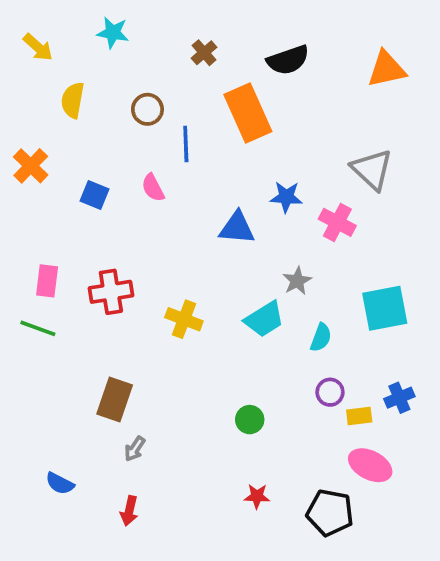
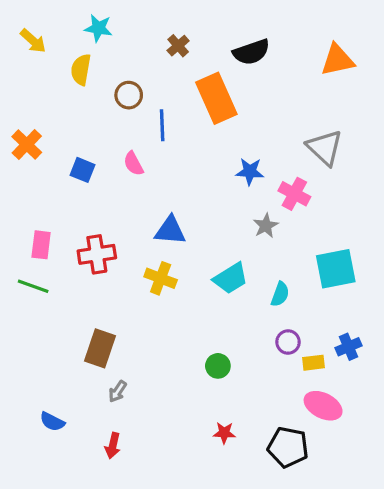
yellow semicircle: (73, 100) -> (81, 70), moved
blue triangle: (237, 228) -> (170, 230), moved
gray star: (297, 281) -> (266, 226), moved

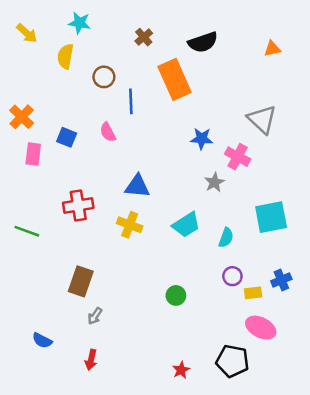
orange triangle: (337, 60) -> (272, 49), size x0.6
pink rectangle: (41, 245) -> (33, 154), moved
red star: (224, 433) -> (181, 370), moved, turned -30

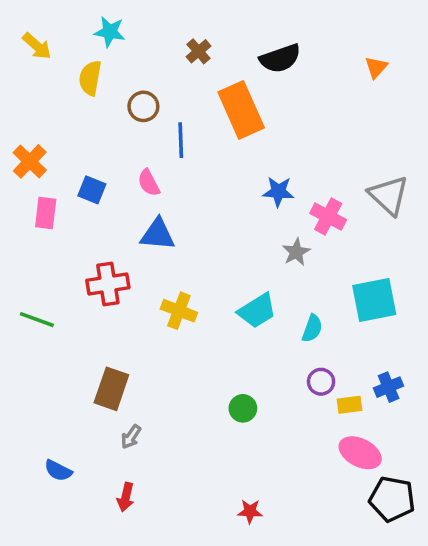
orange triangle: (272, 49) -> (376, 67), turned -36
gray triangle: (262, 119) -> (389, 195), moved
blue triangle: (137, 186) -> (158, 234), moved
black pentagon: (232, 361) -> (392, 499), moved
red star: (181, 370) -> (250, 511), turned 30

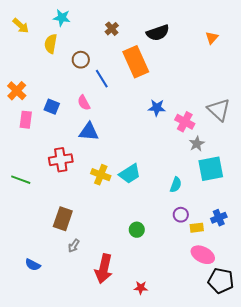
blue line: (181, 140) -> (102, 79), turned -30
gray star: (296, 252) -> (197, 144), moved
cyan trapezoid: (257, 311) -> (130, 174), moved
red arrow: (126, 497) -> (104, 269), moved, size x1.8

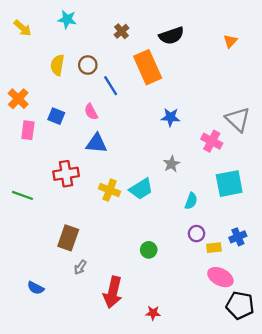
yellow semicircle: (51, 44) -> (57, 65), moved
pink cross: (185, 122) -> (212, 141), moved
gray star: (197, 144) -> (172, 164), moved

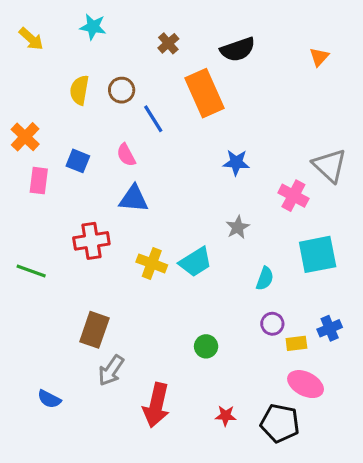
gray arrow: (80, 267) -> (111, 370), size x1.5
black pentagon: (240, 305) -> (280, 423), moved
red star: (153, 313) -> (226, 416), moved

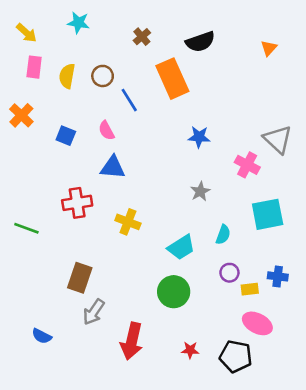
pink rectangle: (39, 181) -> (34, 67), moved
cyan trapezoid: (195, 262) -> (181, 247), moved
blue cross: (330, 328) -> (278, 276), turned 30
green circle: (206, 346) -> (174, 292), size x1.6

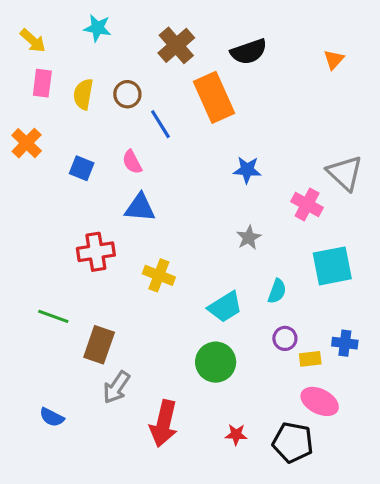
brown cross: (142, 37) -> (176, 45), size x1.6
green line: (26, 228) -> (53, 316), moved

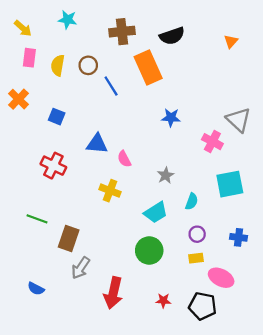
brown cross: (176, 45) -> (122, 32), turned 35
pink semicircle: (132, 162) -> (124, 159), moved
gray star: (249, 238) -> (166, 175), moved
red cross: (96, 252) -> (53, 166), moved, turned 35
yellow rectangle: (310, 359) -> (196, 258), moved

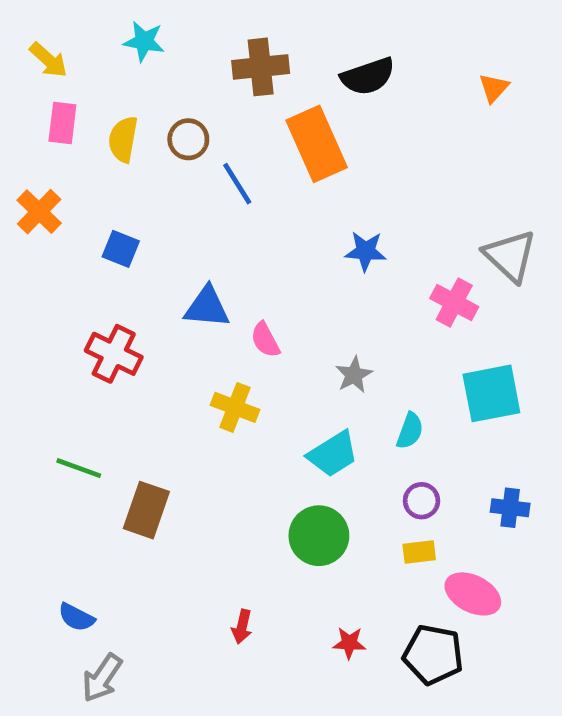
gray arrow: (81, 268) -> (102, 678), moved
red arrow: (113, 293) -> (242, 627), size x0.5

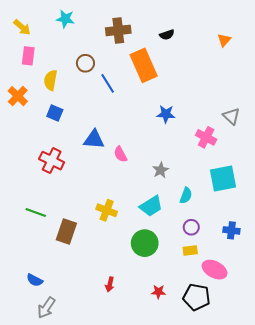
black semicircle: (368, 76) -> (167, 35), size x0.6
yellow semicircle: (123, 139) -> (51, 80), moved
gray triangle: (510, 256) -> (231, 116), size x0.7
yellow cross: (235, 407) -> (107, 210), moved

